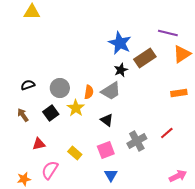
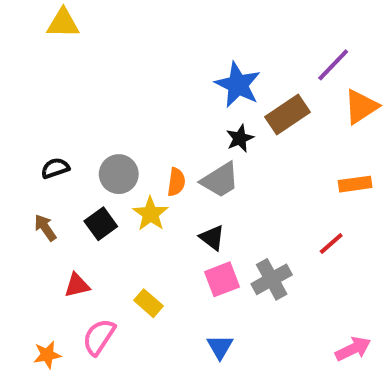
purple line: (168, 33) -> (333, 65), turned -60
red line: (167, 133) -> (331, 244), moved
pink square: (106, 150) -> (222, 279), moved

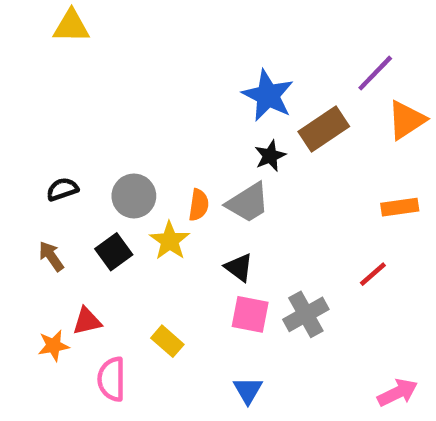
pink square: (222, 279) -> (250, 314), turned 32
pink semicircle: (99, 337) -> (112, 379), turned -33
orange star: (47, 355) -> (53, 346), moved

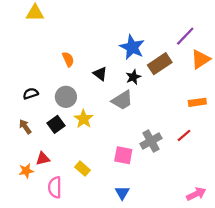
orange semicircle: (199, 205) -> (68, 59), moved, turned -32
black triangle: (239, 267) -> (100, 74), moved
gray cross: (306, 314) -> (151, 141), moved

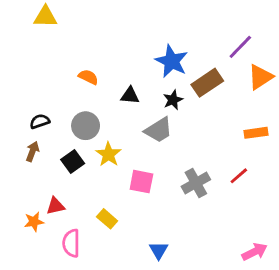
orange semicircle: (68, 59) -> (88, 77), turned -40
black triangle: (100, 74) -> (130, 96), turned -32
brown arrow: (25, 127) -> (33, 151), moved, turned 56
pink square: (123, 155) -> (141, 182), moved

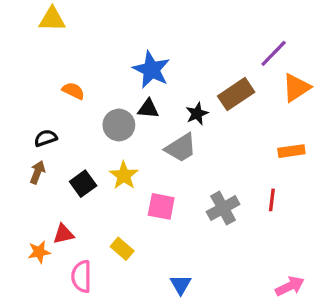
blue star: (172, 61) -> (151, 70), moved
orange semicircle: (88, 77) -> (73, 91), moved
gray circle: (86, 126) -> (119, 125), moved
red line: (239, 176) -> (272, 200), turned -42

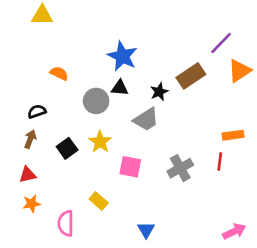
orange rectangle: (291, 151) -> (233, 135), moved
red triangle: (63, 234) -> (28, 175), moved

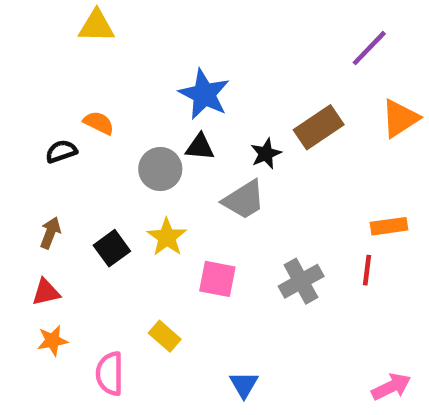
yellow triangle: (42, 15) -> (96, 26), moved
purple line: (221, 43) -> (369, 48), moved
black semicircle: (37, 111) -> (61, 151), moved

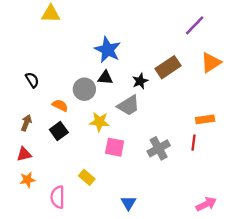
orange semicircle: (99, 123) -> (60, 105), moved
black semicircle: (61, 151) -> (32, 80), turned 77
yellow star: (167, 237) -> (99, 122), moved, turned -30

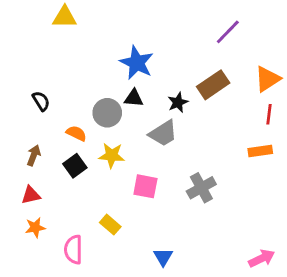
purple line: (195, 25) -> (228, 32), moved
yellow star: (99, 122) -> (112, 155), moved
red line: (193, 143) -> (269, 114), moved

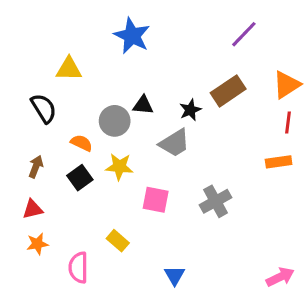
yellow triangle: (65, 17) -> (69, 69), moved
blue star: (137, 63) -> (132, 36), moved
black semicircle: (41, 101) -> (44, 108), size x1.4

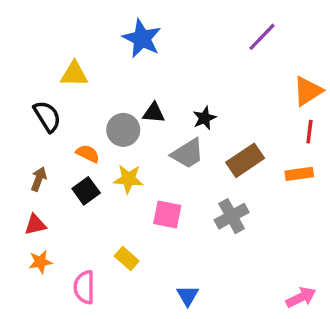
brown rectangle: (228, 91) -> (245, 160), moved

